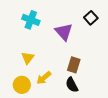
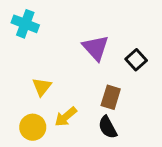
black square: (91, 18) -> (136, 60), moved
cyan cross: (31, 20) -> (25, 24), moved

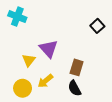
purple triangle: (96, 48) -> (49, 49), moved
black square: (136, 60) -> (97, 26), moved

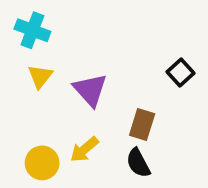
black square: (97, 26) -> (181, 73), moved
yellow triangle: (29, 60) -> (40, 76), moved

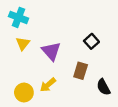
black square: (181, 73) -> (91, 41), moved
black semicircle: (138, 163) -> (103, 87), moved

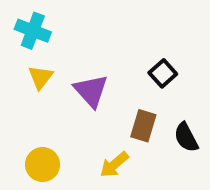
yellow arrow: (48, 85) -> (114, 165), moved
black semicircle: (103, 87) -> (186, 137), moved

